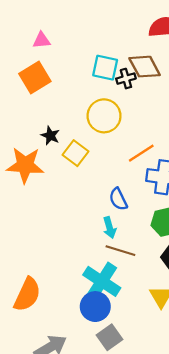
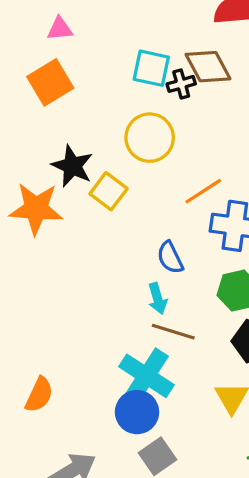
black star: (50, 136) -> (72, 166), size x1.5
orange semicircle: (27, 295) -> (39, 395), size x0.7

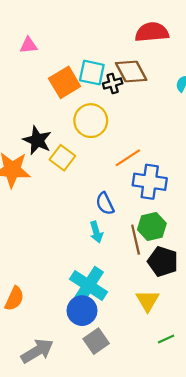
orange square: (50, 82) -> (65, 82), moved
brown line: (173, 332) -> (136, 240), moved, turned 60

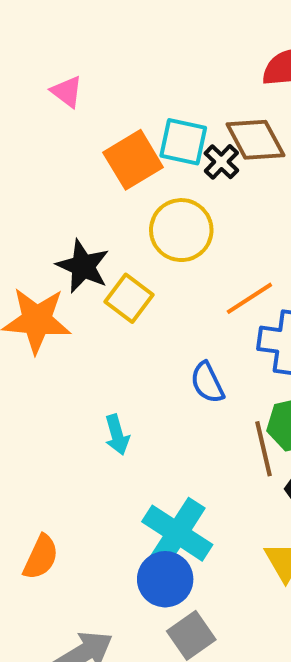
pink triangle: (29, 45) -> (67, 92), turned 42
black cross: (113, 83) -> (221, 162), turned -30
cyan arrow: (96, 232) -> (117, 435), moved

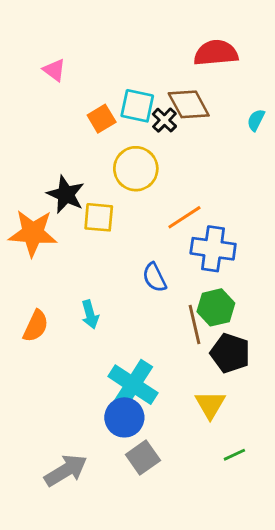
orange square: (133, 160) -> (102, 119), size x0.7
yellow square: (129, 298) -> (99, 217), turned -32
orange semicircle: (41, 557) -> (36, 326), moved

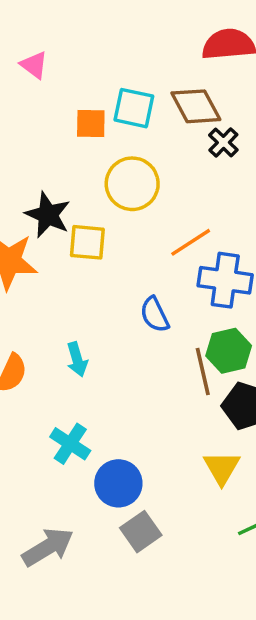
orange square: (102, 119) -> (91, 124), turned 32
black cross: (164, 120) -> (223, 142), moved
cyan cross: (133, 385) -> (70, 444), moved, size x0.7

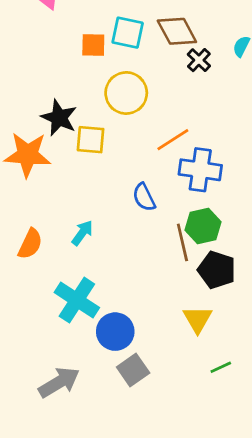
cyan arrow: (77, 359) -> (82, 233), turned -128
cyan cross: (70, 444) -> (77, 300), size x1.4

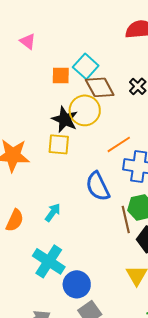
brown diamond: (177, 31) -> (100, 87), moved
cyan square: (128, 33) -> (86, 66), turned 30
black star: (59, 118) -> (65, 119), moved
blue semicircle: (144, 197) -> (98, 186), size x1.4

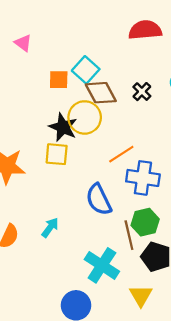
cyan cross: (49, 261) -> (102, 265), moved

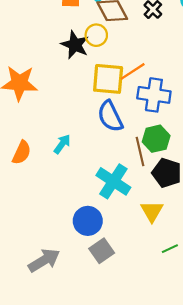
yellow circle: (85, 117) -> (96, 35), size x0.7
yellow square: (57, 154) -> (108, 79), moved, size x1.4

